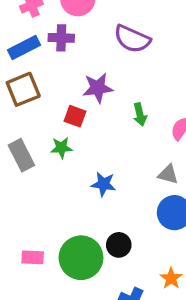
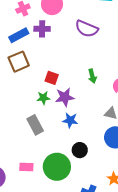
purple star: (98, 88) -> (65, 97), moved
gray rectangle: (21, 155) -> (35, 125), moved
black circle: (119, 245) -> (80, 150), moved

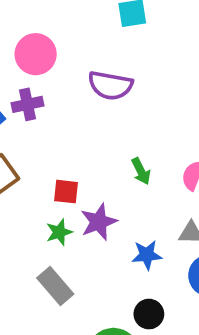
blue star: (70, 120) -> (147, 255), moved

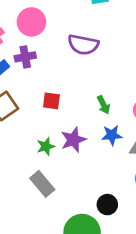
red square: (66, 192) -> (51, 101), moved
blue star: (147, 255) -> (112, 135), moved

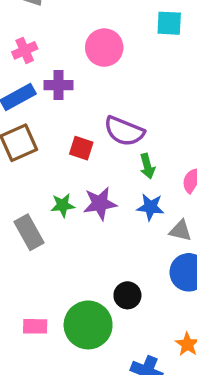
pink circle: (31, 22) -> (104, 48), moved
purple semicircle: (83, 45) -> (124, 131), moved
gray rectangle: (42, 184) -> (29, 232), moved

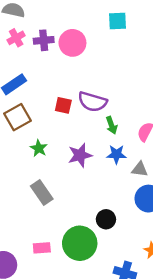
pink cross: (25, 50) -> (16, 38), moved
purple cross: (58, 85) -> (44, 40), moved
red square: (81, 148) -> (63, 105), moved
green star: (63, 205) -> (39, 148), moved, turned -30
gray rectangle: (29, 232) -> (42, 192), moved

